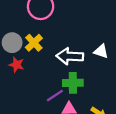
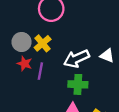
white arrow: (70, 56) -> (77, 59), turned -30
purple line: (55, 96) -> (40, 71), moved, turned -49

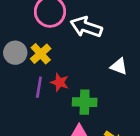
white arrow: (77, 59) -> (86, 27), moved, turned 45
red star: (25, 64) -> (60, 82), moved

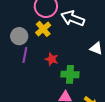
yellow cross: (41, 54) -> (43, 29), moved
purple line: (39, 87) -> (25, 55), moved

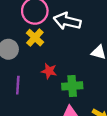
purple line: (25, 55) -> (18, 85), moved

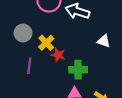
yellow cross: (35, 38) -> (46, 43), moved

